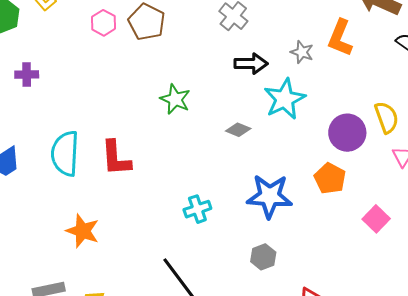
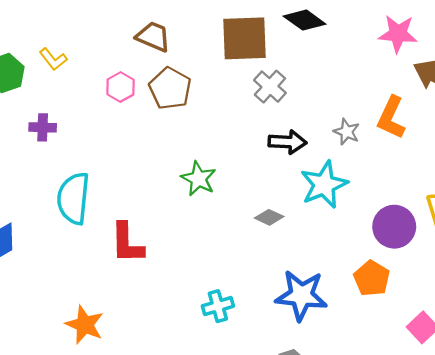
purple cross: (27, 75) -> (43, 127), moved
cyan semicircle: (65, 153) -> (73, 198), moved

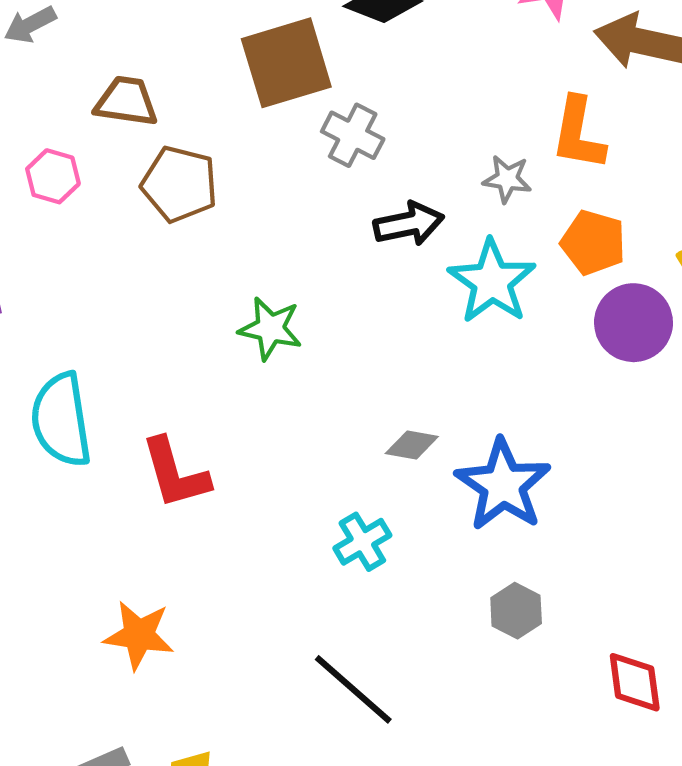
pink hexagon: (120, 87) -> (53, 176), moved
gray diamond: (269, 217) -> (412, 445), moved
orange pentagon: (372, 278) -> (593, 242), moved
blue star: (301, 295) -> (503, 485), turned -30

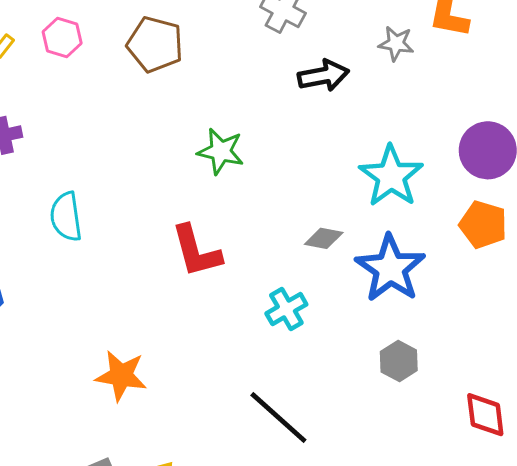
orange pentagon: (593, 242) -> (483, 225), moved
cyan star: (492, 281) -> (391, 176), moved
cyan semicircle: (61, 420) -> (66, 217), size x0.7
red L-shape: (175, 473) -> (196, 251), moved

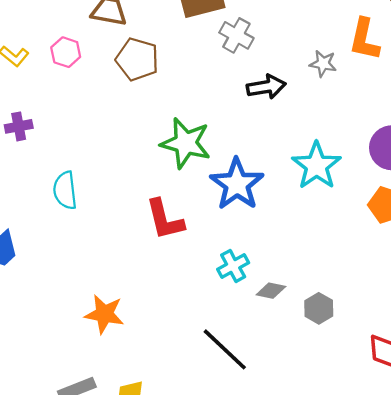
green star: (221, 151) -> (186, 143), size x1.4
gray diamond: (324, 238) -> (271, 291), moved
blue star: (390, 268) -> (237, 184), moved

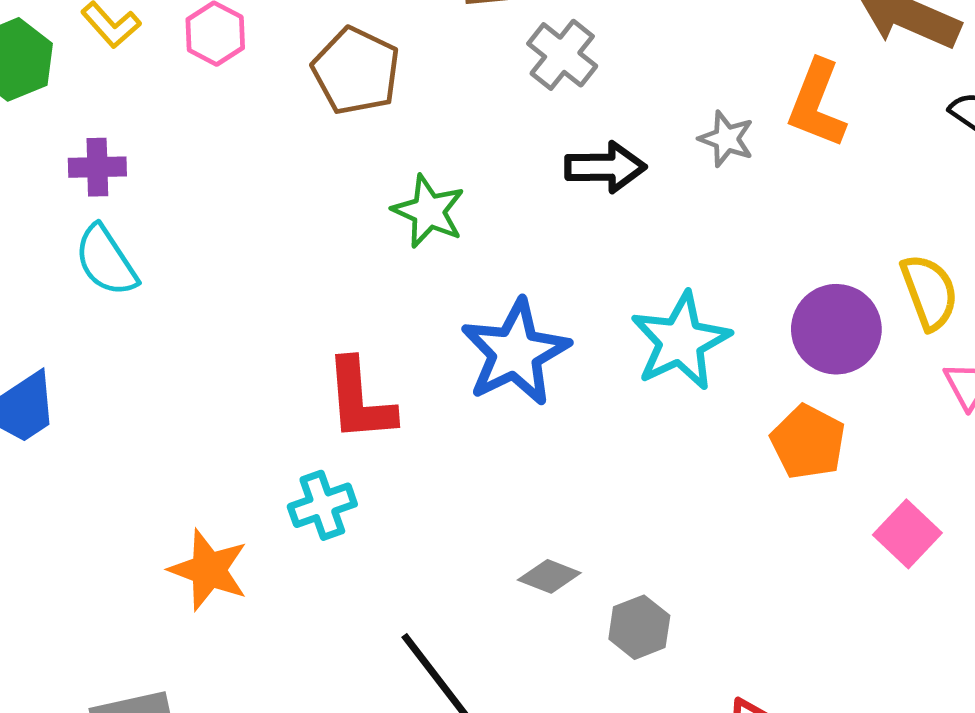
green star: (186, 143) -> (429, 211), moved, size x0.7
cyan semicircle: (65, 190) -> (106, 261), moved, turned -36
cyan cross: (233, 266) -> (322, 505), moved

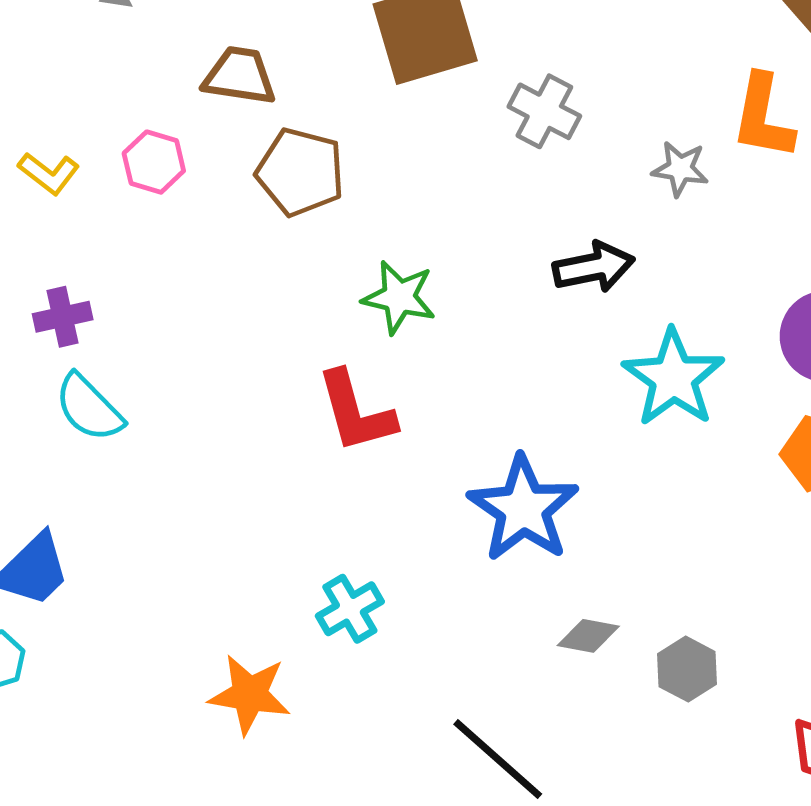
gray cross: (562, 55) -> (544, 111), moved
black arrow: (605, 167) -> (594, 267), moved
blue star: (515, 353) -> (523, 509), moved
red L-shape: (360, 400) -> (356, 412), moved

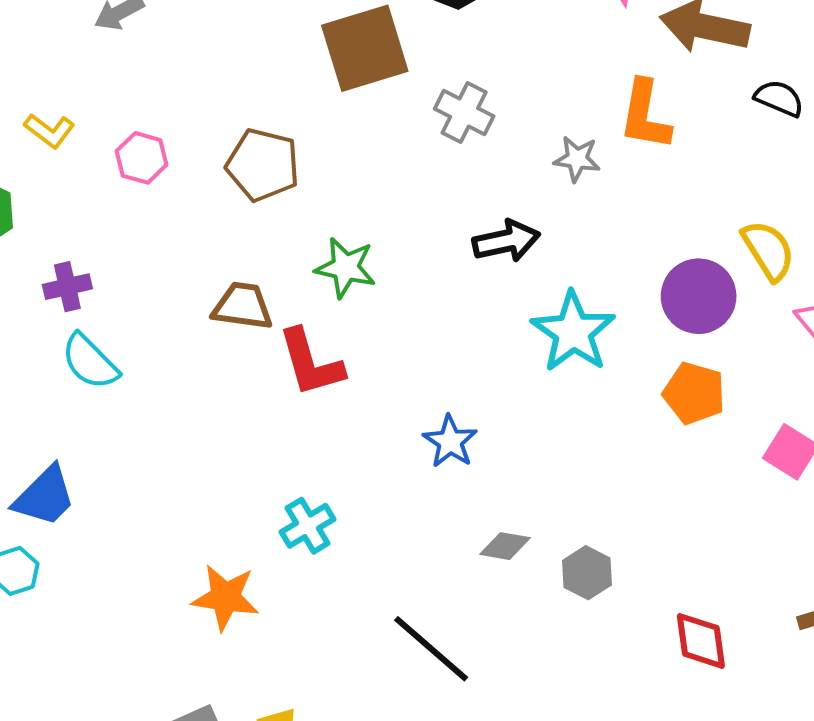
brown trapezoid: (239, 76) -> (243, 306), moved
yellow L-shape: (49, 173) -> (49, 131), moved
blue star: (523, 509) -> (450, 441), size x0.6

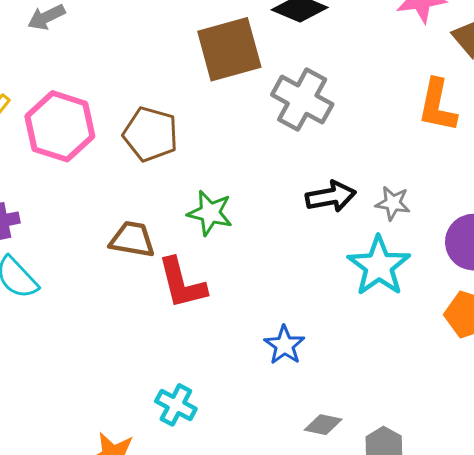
gray cross: (464, 113) -> (302, 100), size x1.4
pink hexagon: (142, 158) -> (60, 126), size x1.8
gray star: (577, 159) -> (393, 203), moved
cyan cross: (308, 526) -> (176, 405), turned -33

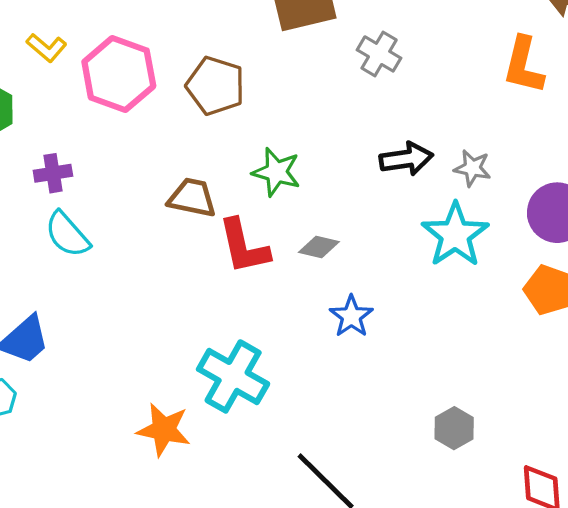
gray cross: (302, 100) -> (379, 54), size x0.7
cyan cross: (176, 405) -> (233, 376), size x1.6
gray diamond: (323, 425) -> (319, 247), moved

